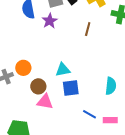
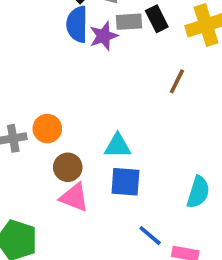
purple star: (50, 21) -> (104, 36), moved

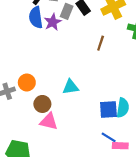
gray rectangle: (129, 22) -> (67, 11), turned -56
blue square: (125, 182) -> (108, 110), moved
blue line: (150, 236) -> (109, 137), moved

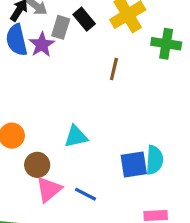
pink triangle: (49, 121) -> (49, 189), turned -48
blue line: (109, 137) -> (85, 194), moved

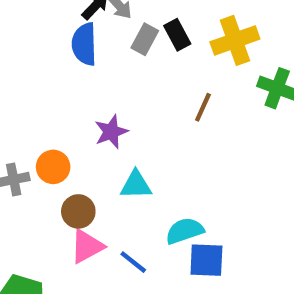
purple star: (42, 45) -> (111, 132), moved
cyan semicircle: (154, 160) -> (185, 231), moved, turned -124
blue square: (134, 165) -> (206, 260), moved

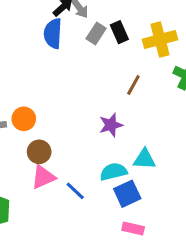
purple star: (111, 132) -> (111, 125), moved
cyan triangle: (136, 185) -> (144, 159), moved
blue square: (206, 260) -> (127, 194), turned -32

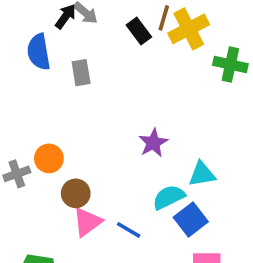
blue semicircle: (53, 33) -> (39, 52), moved
gray rectangle: (96, 33) -> (81, 73), moved, turned -30
brown line: (133, 85) -> (164, 18), moved

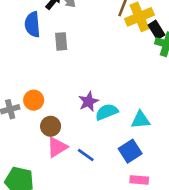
black rectangle: (139, 31) -> (156, 30), moved
purple star: (153, 143) -> (88, 102), moved
cyan semicircle: (169, 197) -> (107, 112), moved

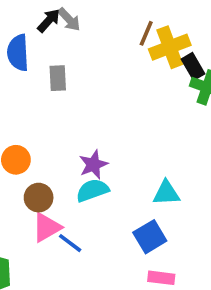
cyan semicircle: (107, 112) -> (92, 190), moved
blue line: (86, 155) -> (70, 243), moved

